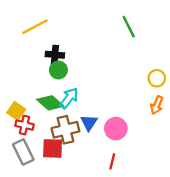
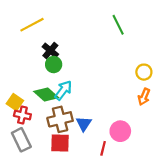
black cross: (55, 55) -> (50, 51), turned 35
blue triangle: (89, 123) -> (84, 124), moved
pink circle: (116, 129) -> (120, 131), moved
red square: (53, 148) -> (60, 143), moved

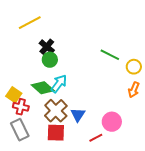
green line: (118, 25) -> (110, 55), moved, turned -36
brown cross: (60, 119) -> (56, 111), turned -30
red line: (103, 148) -> (96, 138), turned 48

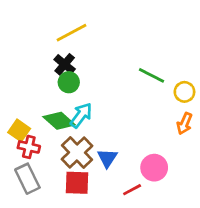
yellow line: (30, 23) -> (71, 33), moved

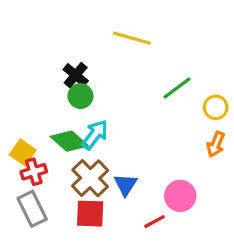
yellow line: (71, 33) -> (132, 38), moved, turned 44
green line: (151, 75) -> (177, 88), turned -64
red cross: (29, 147) -> (34, 172), turned -30

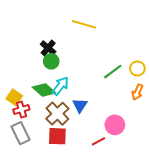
green line: (177, 88) -> (113, 72), moved
blue triangle: (126, 185) -> (80, 105), moved

